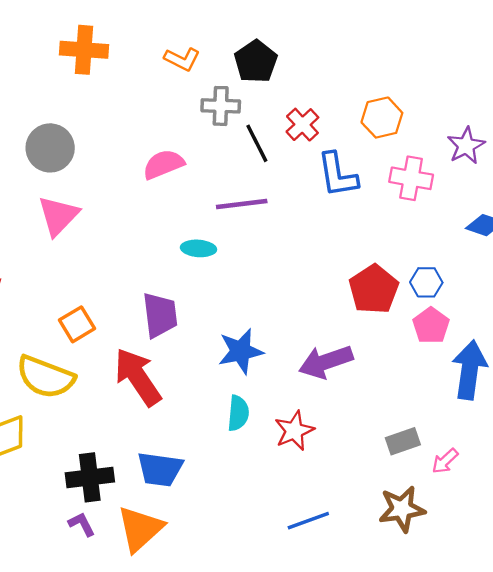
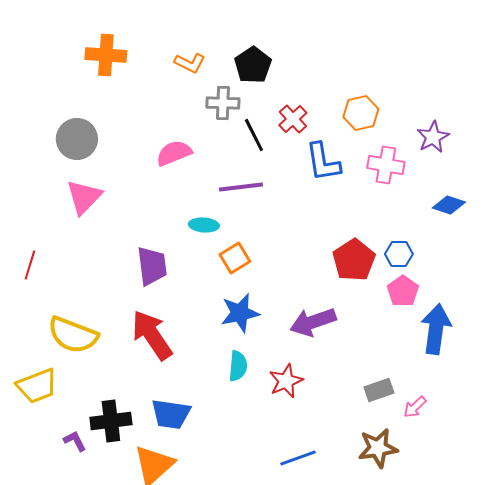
purple trapezoid: (160, 315) -> (152, 266), moved
orange square: (77, 324) -> (235, 258), moved
purple L-shape: (82, 524) -> (75, 441), moved

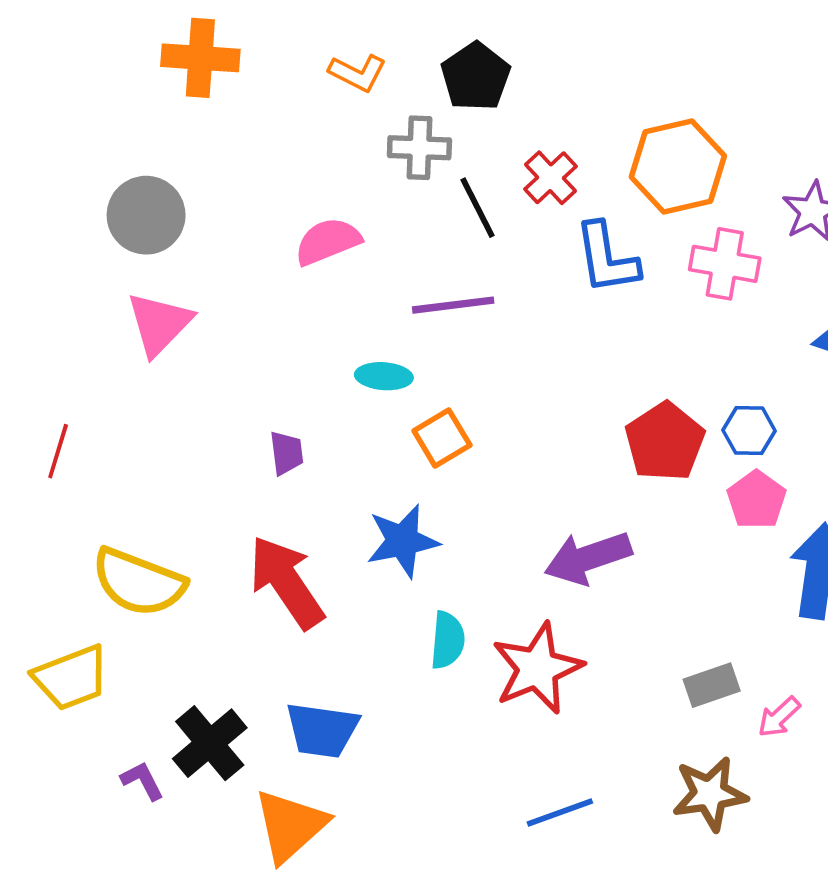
orange hexagon: (361, 113) -> (678, 166), size x1.4
purple trapezoid: (152, 266) -> (287, 453), size x0.6
blue star: (240, 313) -> (403, 541), moved
red star: (286, 381) -> (537, 668), size x1.4
black cross: (111, 421) -> (210, 743), turned -33

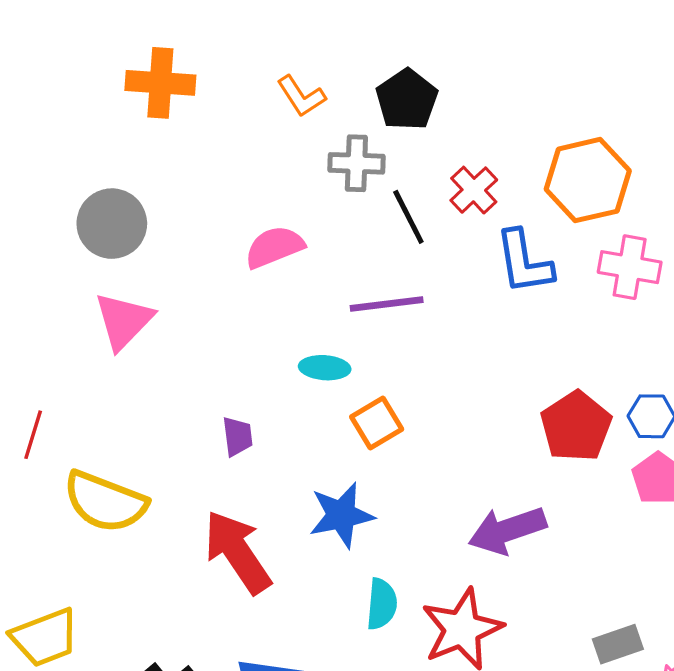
orange L-shape: (358, 73) -> (301, 96), turned 30
yellow semicircle: (139, 582) -> (105, 502), moved

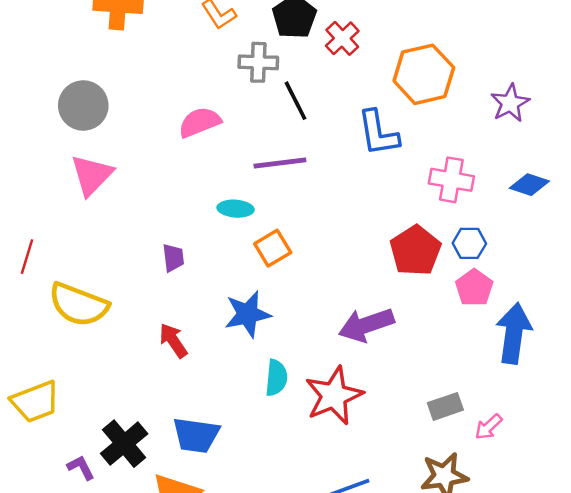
red cross: (474, 190) -> (342, 38), moved
pink cross: (630, 267) -> (451, 180), moved
red arrow: (238, 552) -> (173, 341), size x0.6

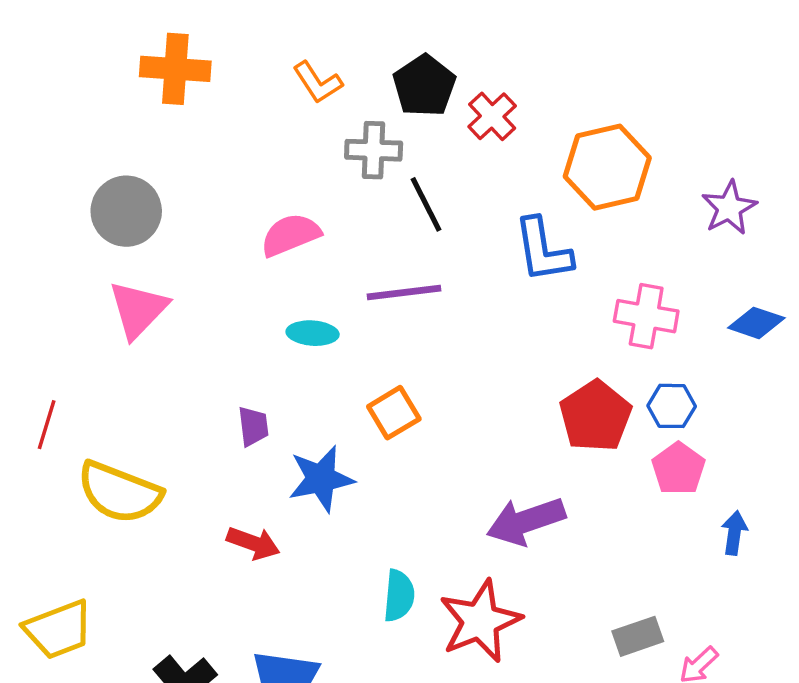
cyan ellipse: (236, 209) -> (313, 333), moved
blue star: (248, 314) -> (321, 479), moved
blue arrow: (514, 333) -> (734, 533), size x0.5
red arrow: (173, 341) -> (253, 543), turned 144

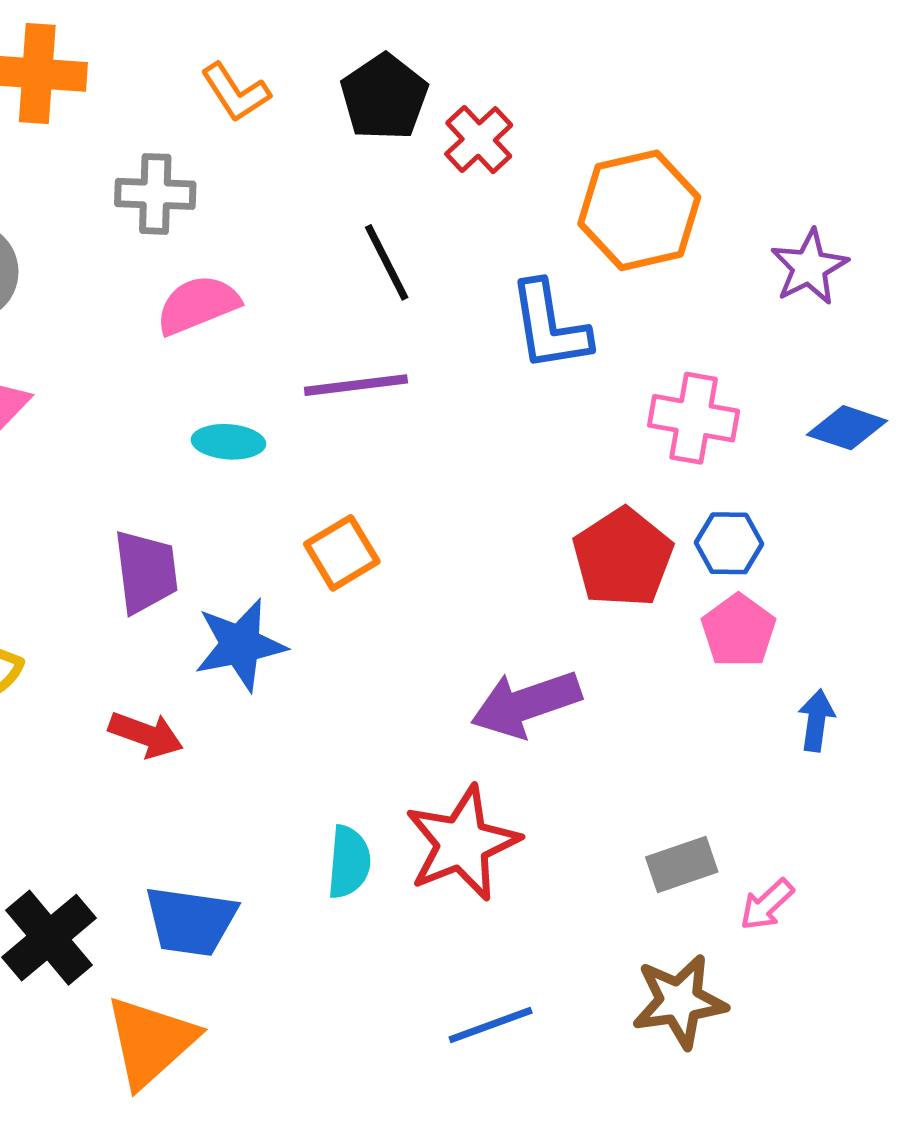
gray cross: (374, 150) -> (155, 194), moved
purple trapezoid: (253, 426) -> (146, 572), size x1.5
cyan semicircle: (399, 596) -> (349, 862), moved

